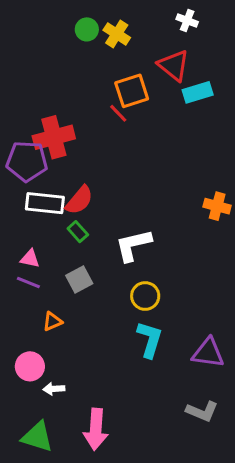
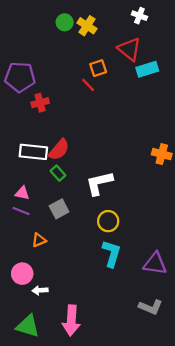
orange square: (132, 91) -> (98, 68), size x0.7
red cross: (54, 137) -> (40, 103), size x0.6
purple pentagon: (27, 161) -> (20, 77), moved

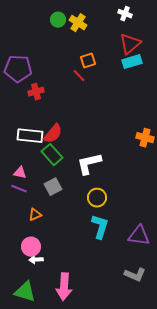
red triangle: (129, 49) -> (130, 44), moved, turned 40
green rectangle: (58, 173) -> (52, 155), size x1.5
pink circle: (22, 274) -> (31, 247), moved

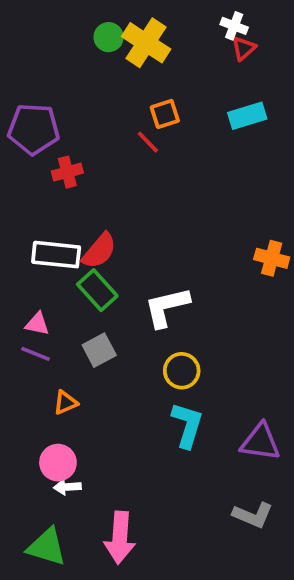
yellow cross: (78, 23) -> (146, 43), size x1.4
red triangle: (130, 44) -> (244, 48), moved, size x0.6

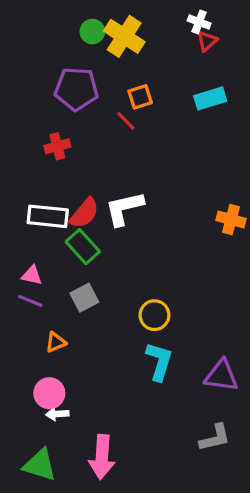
purple pentagon: (34, 129) -> (76, 89), moved
white L-shape: (167, 307) -> (124, 208), moved
gray L-shape: (253, 515) -> (215, 438), turned -36

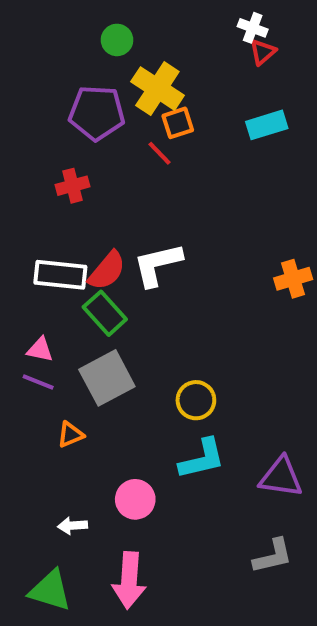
yellow cross: (124, 36) -> (157, 89), moved
orange cross: (231, 220) -> (293, 279), turned -32
gray square: (84, 298) -> (107, 378), size x1.5
cyan L-shape: (159, 361) -> (202, 459), turned 60
pink circle: (49, 393) -> (135, 499), moved

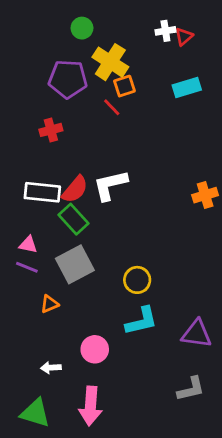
white cross: (253, 28) -> (165, 31), moved, turned -30

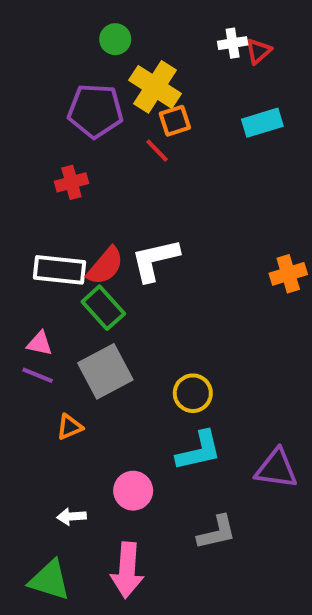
gray L-shape: (191, 389) -> (217, 532), moved

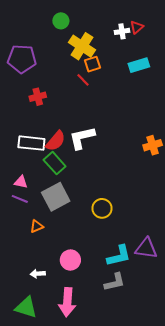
white cross: (233, 43) -> (122, 31), moved
purple pentagon: (95, 111) -> (22, 59), moved
cyan L-shape: (199, 451) -> (119, 256), moved

